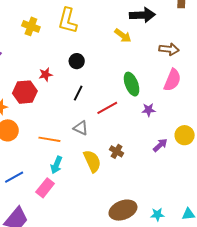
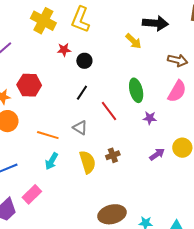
yellow cross: (31, 26) -> (43, 21), size x1.4
red star: (46, 74) -> (64, 50), moved
red line: (107, 108) -> (109, 111), turned 75
brown cross: (117, 151) -> (113, 155), turned 32
pink rectangle: (45, 188) -> (32, 194), moved

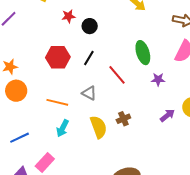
red hexagon: (29, 85) -> (58, 57), moved

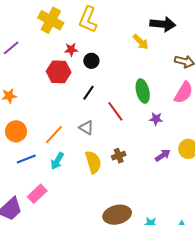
red hexagon: (58, 57) -> (59, 72), moved
orange circle: (16, 91) -> (16, 131), moved
orange line: (57, 102) -> (54, 135), turned -65
blue line: (20, 138) -> (26, 159), moved

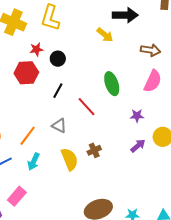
purple star: (156, 119) -> (137, 116), moved

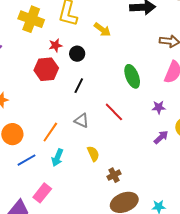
yellow arrow: (105, 35) -> (102, 30), moved
red line: (87, 107) -> (114, 112), moved
brown cross: (94, 150) -> (114, 175), moved
yellow semicircle: (69, 159) -> (93, 154), size x0.7

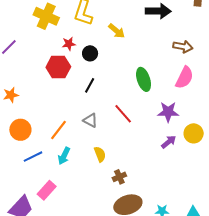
purple star: (159, 107) -> (168, 112), size x1.5

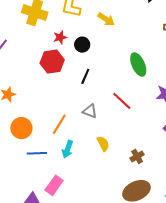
blue line: (33, 157) -> (37, 153), turned 30
brown cross: (119, 177) -> (137, 156), moved

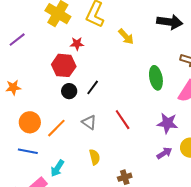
black circle: (82, 45) -> (69, 91), moved
green ellipse: (138, 65) -> (156, 78), moved
orange circle: (21, 128) -> (30, 122), moved
cyan arrow: (68, 149) -> (57, 168), moved

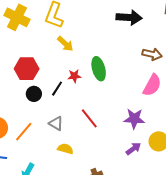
yellow arrow: (126, 37) -> (65, 44), moved
red star: (77, 44) -> (74, 76), moved
green ellipse: (156, 78) -> (99, 69), moved
yellow semicircle: (95, 157) -> (65, 149), moved, turned -56

